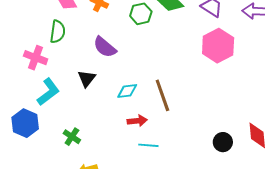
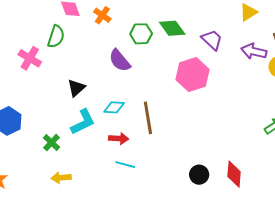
pink hexagon: (218, 46) -> (193, 75), moved
purple semicircle: (105, 47) -> (120, 60), moved
cyan L-shape: (48, 92) -> (83, 122), moved

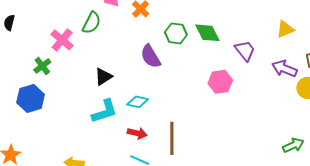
pink hexagon: (193, 75) -> (220, 82), size x0.7
brown line: (148, 118) -> (172, 138), moved
green cross: (52, 143) -> (42, 66), moved

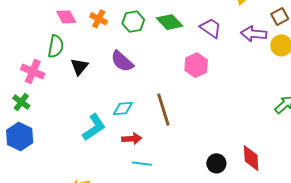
green hexagon: (176, 33) -> (133, 22), moved
black triangle: (103, 77) -> (79, 67), moved
brown line: (172, 138) -> (163, 110), moved

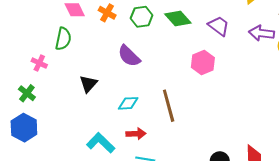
black triangle: (79, 67) -> (88, 84), moved
pink cross: (33, 71) -> (39, 63), size x0.7
cyan L-shape: (94, 127) -> (101, 143), moved, turned -104

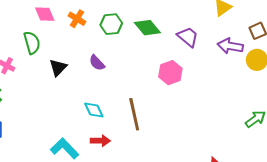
green semicircle: (63, 39) -> (32, 43), turned -30
purple semicircle: (129, 56) -> (97, 63), size x0.7
black triangle: (88, 84) -> (58, 68), moved
cyan diamond: (128, 103) -> (94, 110), turned 65

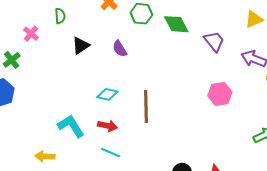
green semicircle: (32, 43) -> (60, 16), size x0.7
pink hexagon: (170, 73) -> (220, 94), moved
cyan diamond: (94, 110) -> (107, 94), turned -65

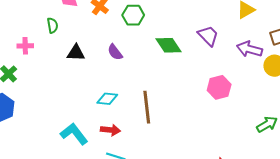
green diamond: (176, 24) -> (169, 45), moved
pink cross: (31, 34) -> (25, 46), turned -35
black triangle: (81, 46) -> (76, 53), turned 42

